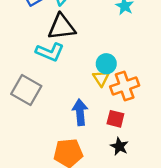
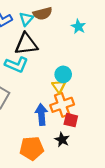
orange cross: (125, 86) -> (62, 105), moved
black star: (119, 146) -> (62, 140), moved

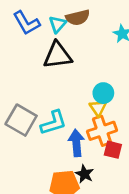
cyan L-shape: (16, 65) -> (53, 123), moved, turned -40
black star: (62, 140) -> (84, 174), moved

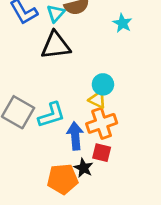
yellow triangle: (98, 108) -> (97, 100), turned -30
red square: (113, 150) -> (102, 153), moved

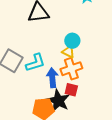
black star: (83, 168) -> (58, 101), size x1.6

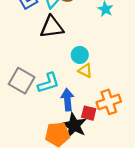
cyan circle: (72, 41) -> (80, 55), moved
orange cross: (71, 69) -> (109, 102), moved

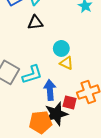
black triangle: (52, 27) -> (35, 23), size x0.7
black star: (74, 125) -> (56, 114), turned 30

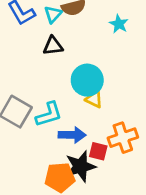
cyan circle: (61, 48) -> (87, 80), size x1.5
blue arrow: (50, 90) -> (72, 135), turned 96

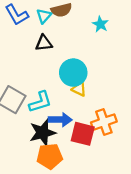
red square: (98, 151) -> (83, 134), size x1.5
black star: (80, 166) -> (43, 133), moved

